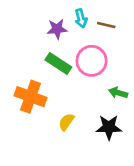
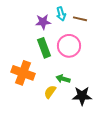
green rectangle: (58, 64) -> (44, 48), turned 36
green arrow: (118, 93) -> (63, 79), moved

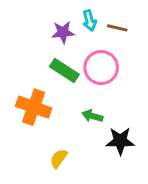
green rectangle: (44, 48) -> (64, 70), turned -36
yellow semicircle: (50, 92) -> (59, 159), moved

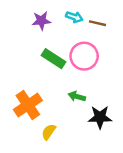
cyan arrow: (89, 21) -> (74, 17), turned -56
purple star: (63, 32) -> (41, 21), moved
orange cross: (34, 107) -> (28, 105), moved, turned 36

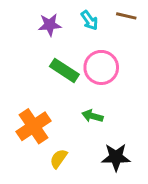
cyan arrow: (74, 17) -> (89, 20), turned 35
brown line: (98, 23) -> (126, 16), moved
black star: (100, 117) -> (116, 157), moved

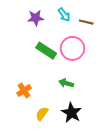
brown line: (126, 16) -> (86, 22), moved
orange cross: (34, 126) -> (24, 91), size x0.6
black star: (116, 157) -> (71, 113), moved, turned 30

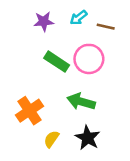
cyan arrow: (64, 15) -> (79, 18), turned 88
green arrow: (66, 83) -> (81, 102), size x1.5
orange cross: (24, 91) -> (29, 111), size x1.5

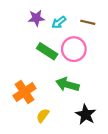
cyan arrow: (79, 18) -> (59, 22), moved
black star: (88, 138) -> (86, 115), moved

